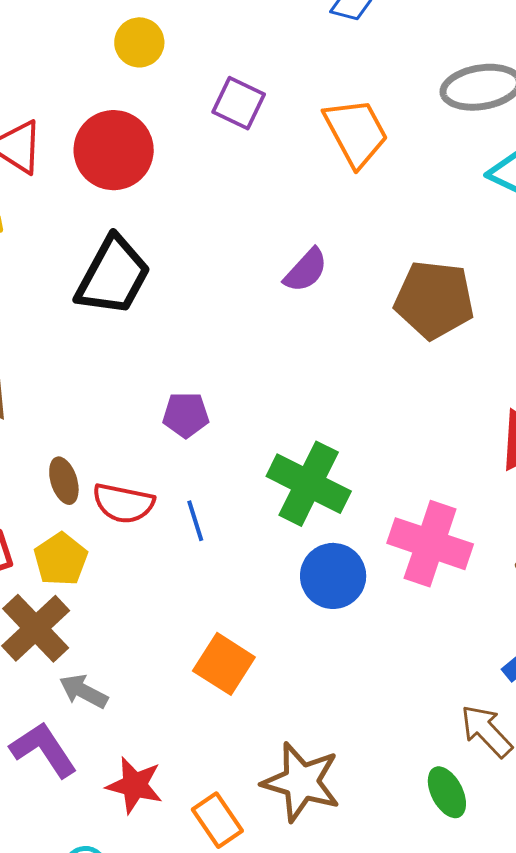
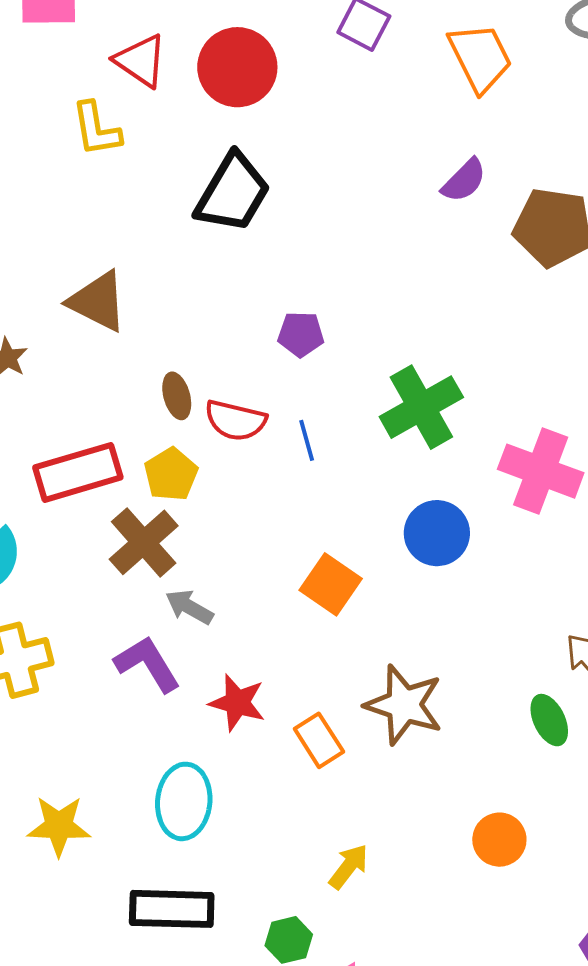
purple semicircle: (306, 270) -> (464, 181), moved
green cross: (309, 484) -> (421, 407), turned 32
blue circle: (333, 576) -> (437, 533), moved

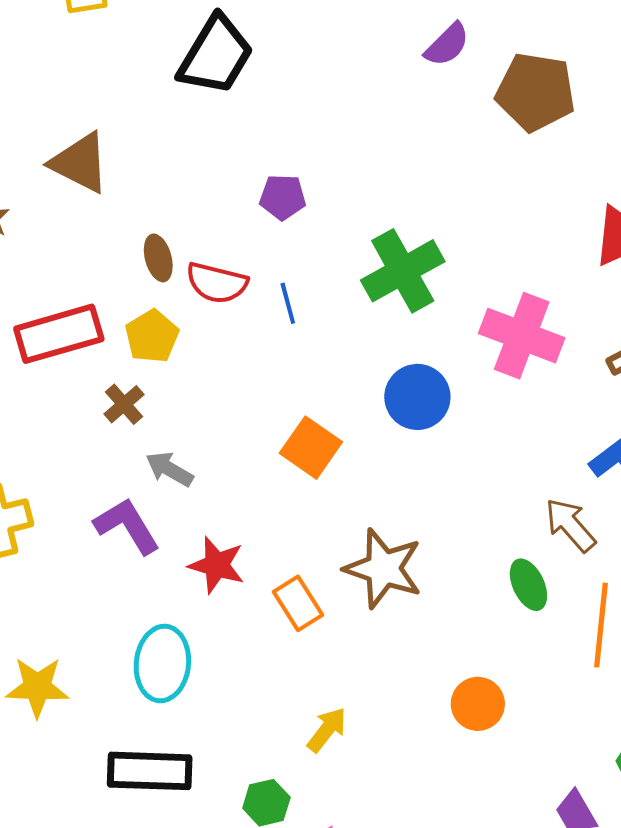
brown cross: (144, 542) -> (124, 404), size x0.6

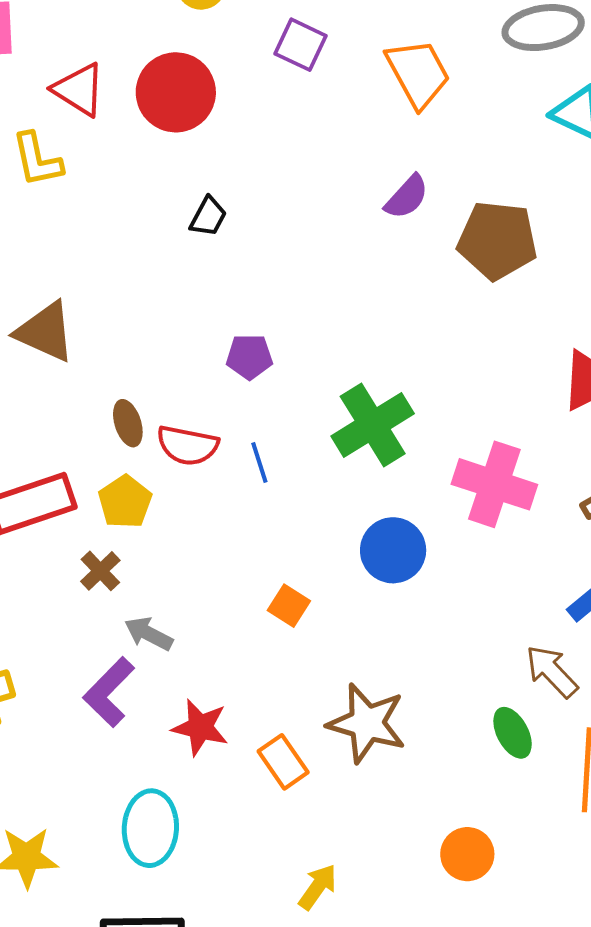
black trapezoid: (216, 55) -> (208, 217), moved, size x0.5
orange square: (311, 448) -> (289, 606), size x0.7
purple L-shape: (127, 526) -> (109, 692), turned -102

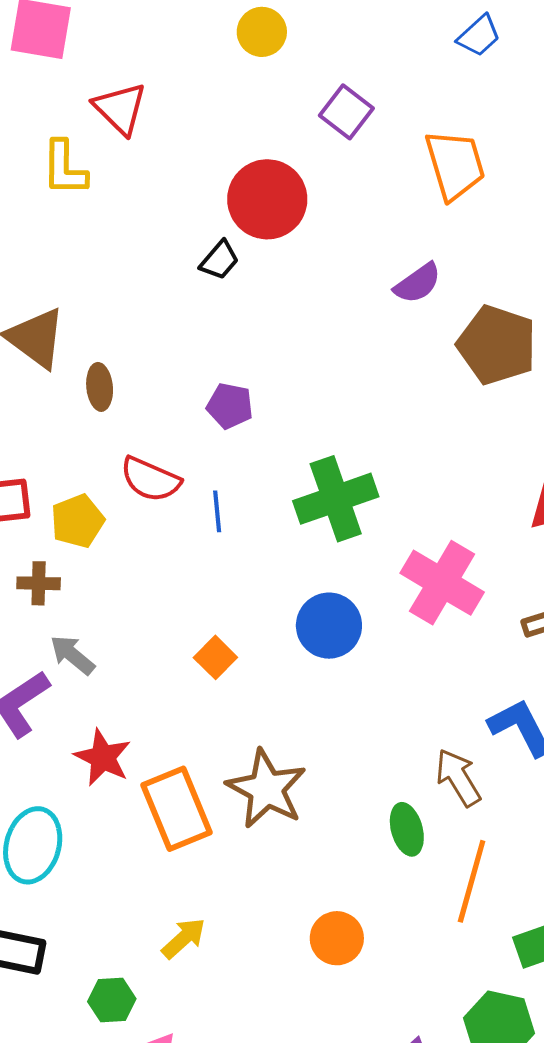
red circle: (176, 92) -> (267, 199), moved
brown ellipse: (128, 423) -> (100, 387), moved
brown cross: (100, 571) -> (39, 583), turned 33
orange rectangle: (283, 762) -> (177, 809), size x1.5

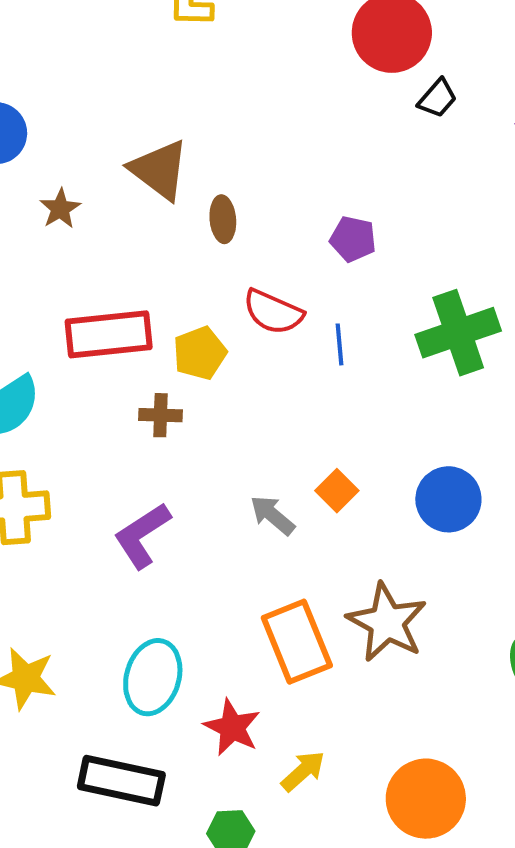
black trapezoid: (219, 260) -> (437, 98), moved
blue circle: (329, 626) -> (448, 499), moved
gray arrow: (72, 655) -> (272, 515), moved
red star: (103, 757) -> (232, 727), moved
orange circle: (337, 938) -> (426, 799), moved, size x1.5

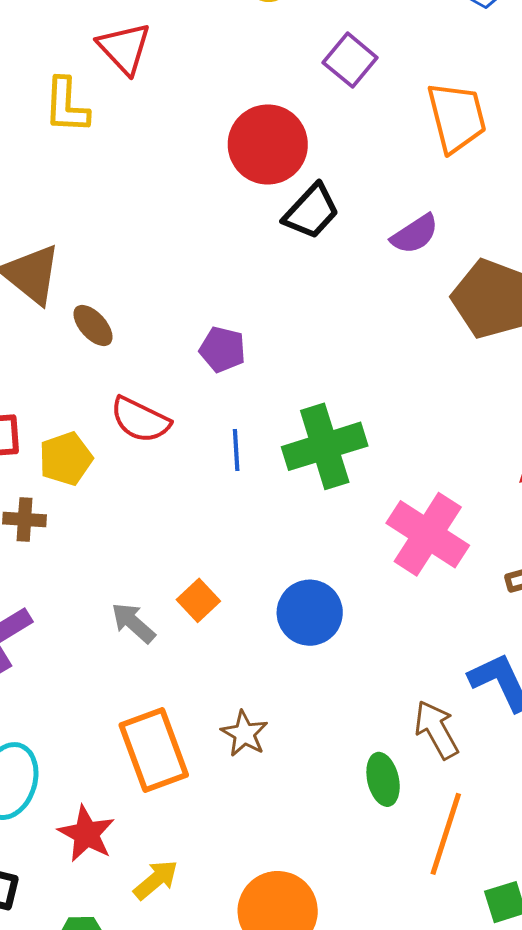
black trapezoid: (437, 98) -> (311, 211), size x1.4
brown ellipse: (223, 219) -> (93, 326), turned -39
blue line: (339, 344) -> (236, 450), moved
brown star: (387, 622) -> (244, 734), size x0.6

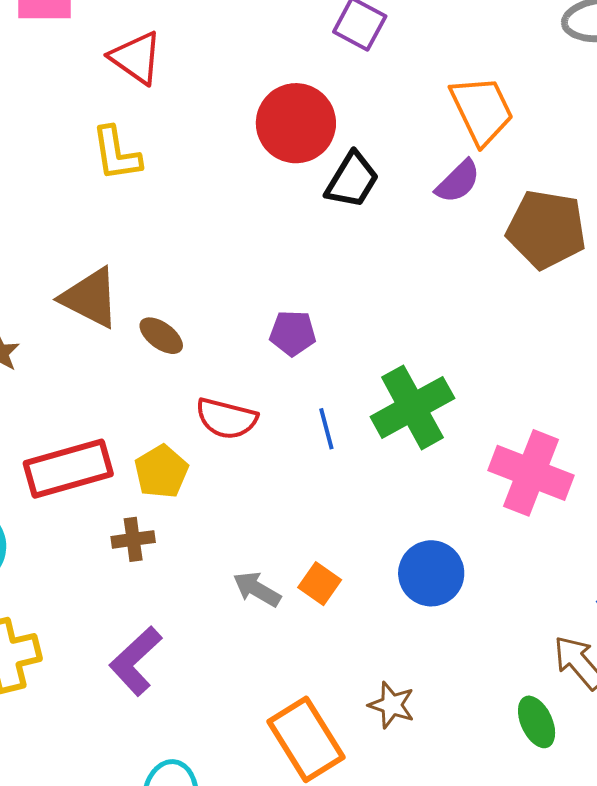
yellow L-shape: (66, 106) -> (116, 154), moved
orange trapezoid: (457, 117) -> (482, 110), moved
gray arrow: (133, 623) -> (257, 589), moved

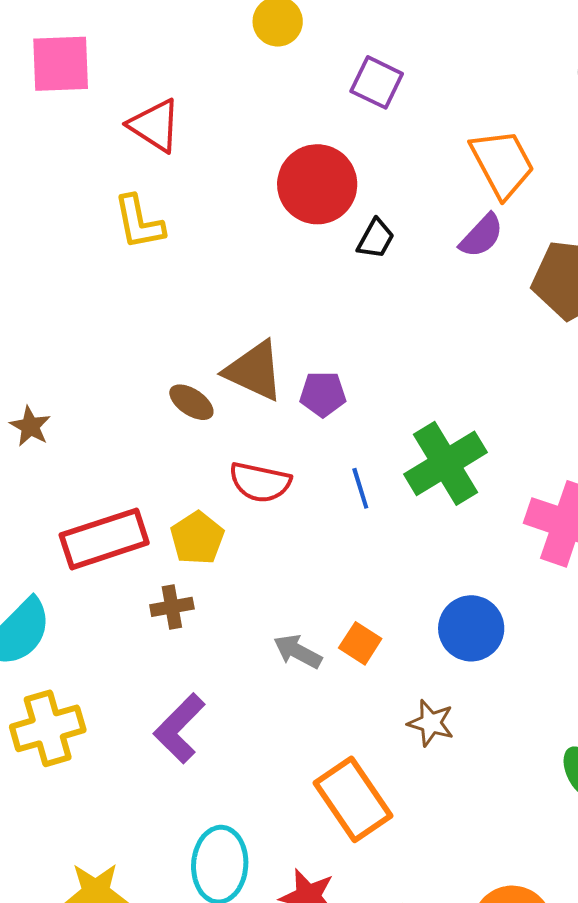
black trapezoid: (352, 180) -> (376, 239), size x0.7
brown triangle: (90, 298) -> (254, 371), moved
brown star: (392, 705) -> (431, 723), moved

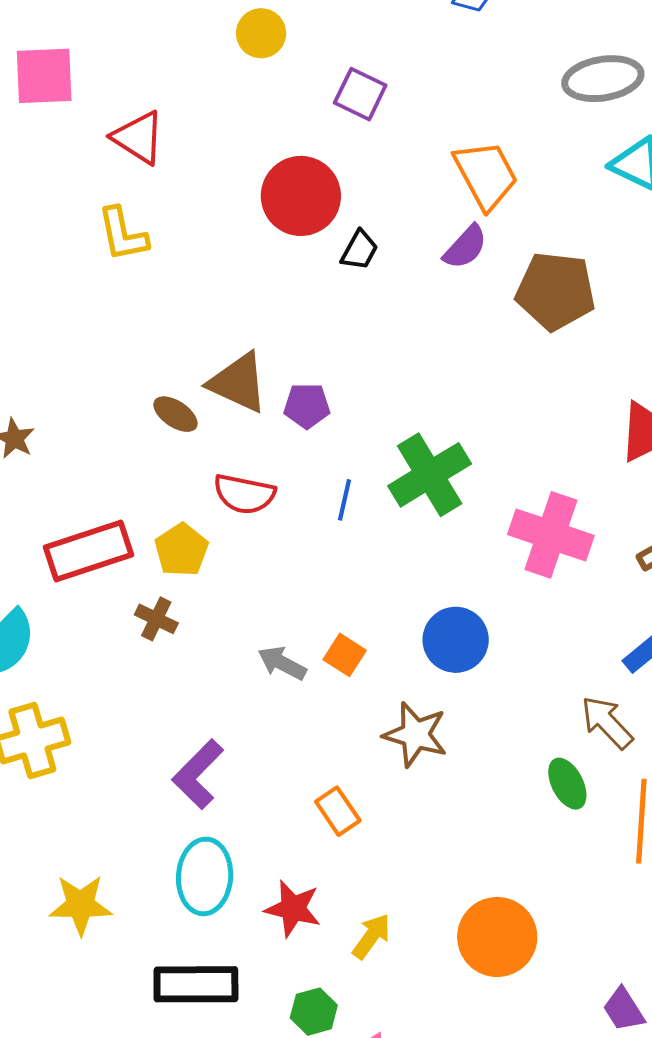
blue line: (360, 488) -> (345, 500), turned 30
brown cross: (172, 607) -> (156, 619), turned 36
brown star: (431, 723) -> (415, 735), size x1.4
purple L-shape: (179, 728) -> (198, 774), moved
orange rectangle: (353, 799) -> (338, 811), size x0.6

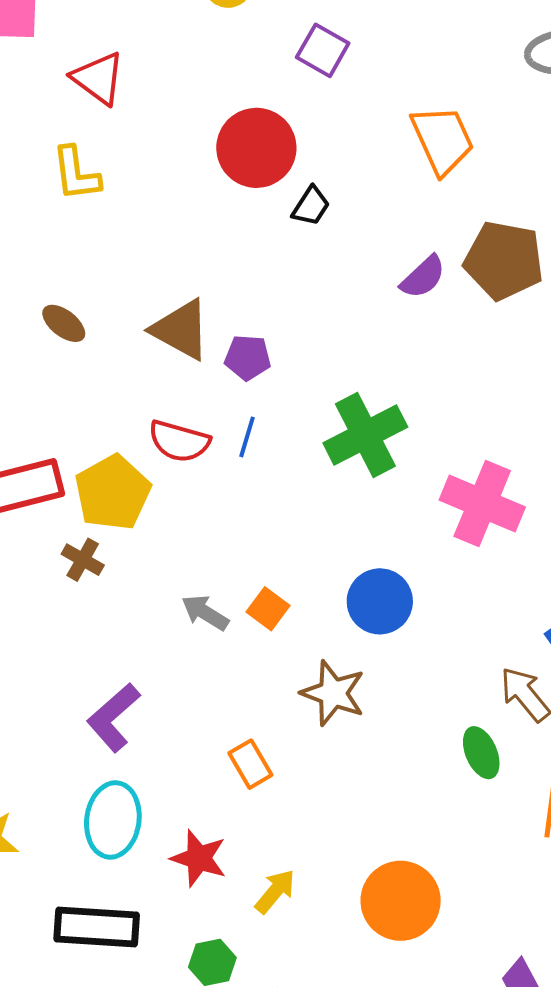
purple semicircle: (465, 247) -> (423, 277), moved
brown ellipse: (175, 414) -> (64, 323), moved
blue line: (345, 500) -> (247, 437), moved
yellow pentagon: (182, 550) -> (113, 493), size x1.4

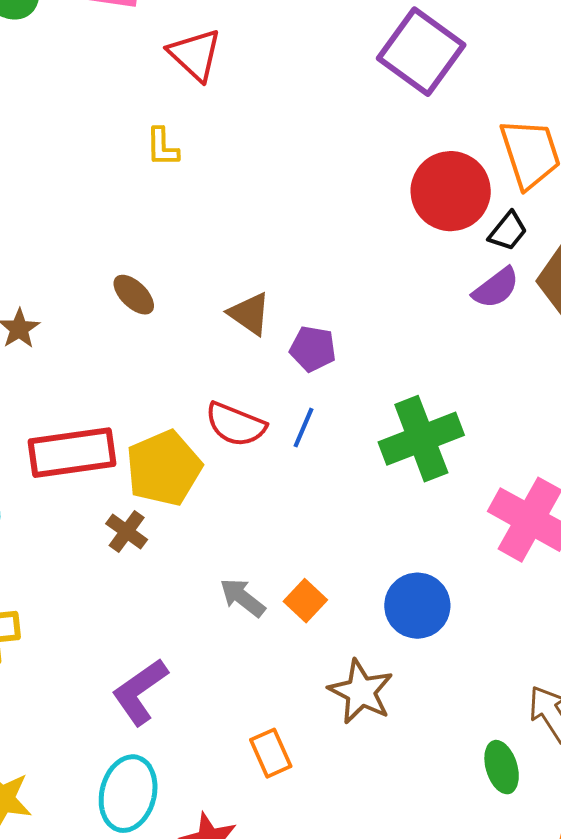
purple square: (323, 50) -> (421, 52), size x1.6
red circle: (256, 148) -> (451, 191), moved
yellow L-shape: (76, 174) -> (162, 147), size x0.7
black trapezoid: (311, 206) -> (508, 231), moved
brown triangle: (181, 330) -> (249, 314), size x0.7

